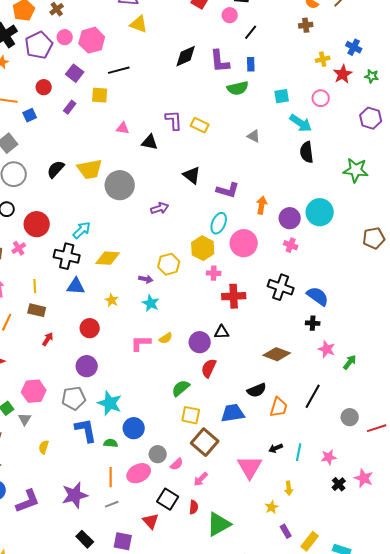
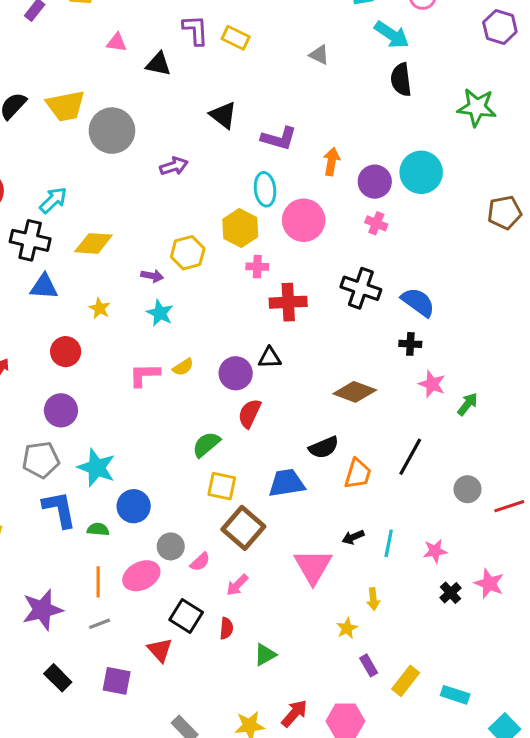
cyan ellipse: (219, 223) -> (265, 189), turned -30
green triangle: (219, 524) -> (265, 655), size x0.6

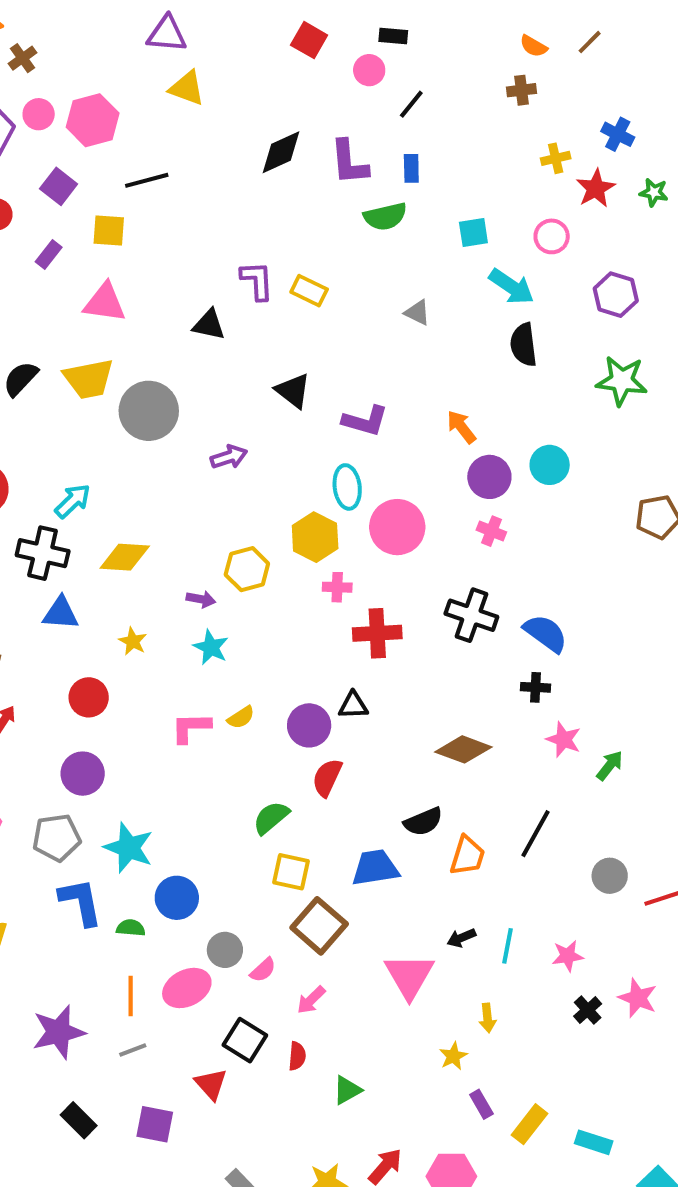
purple hexagon: (500, 27) -> (616, 295), moved
pink triangle: (117, 42) -> (105, 303), moved, size x1.6
orange arrow: (331, 161) -> (461, 427), moved, turned -48
cyan circle: (421, 172) -> (550, 465), size x0.7

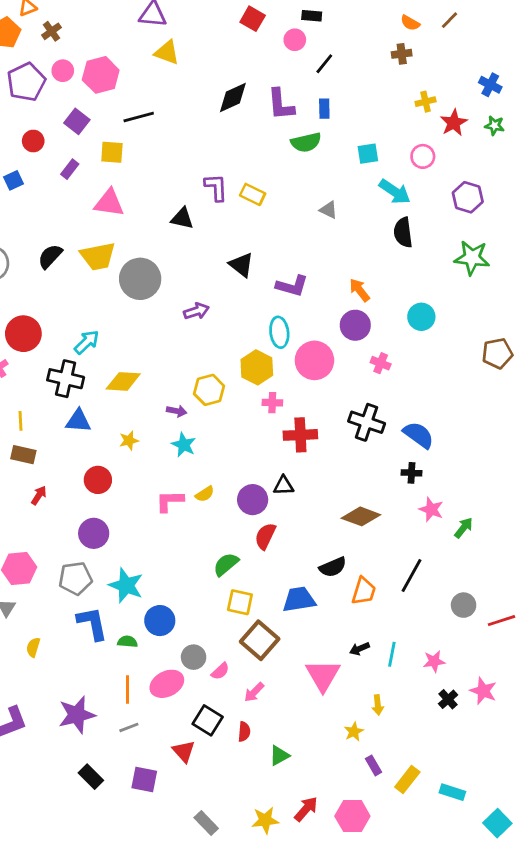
blue cross: (618, 134) -> (490, 85), moved
purple circle: (489, 477) -> (355, 325), moved
yellow star: (133, 641) -> (129, 441), turned 30

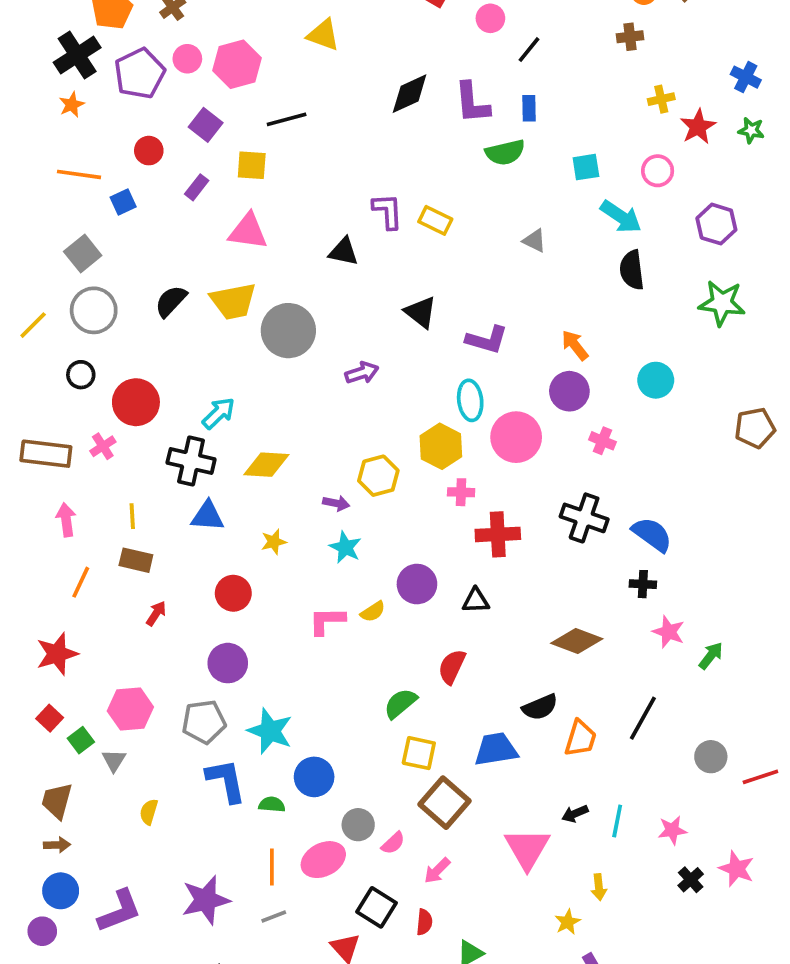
purple circle: (253, 500) -> (417, 584), moved

